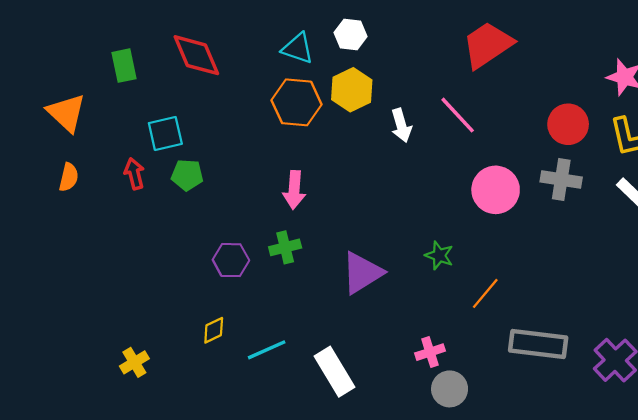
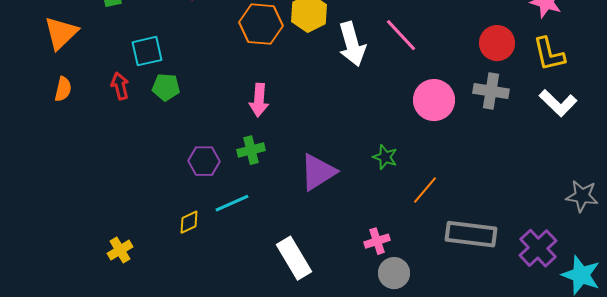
orange triangle: (66, 113) -> (61, 33), turned 33
white arrow: (401, 125) -> (352, 44), size x1.5
cyan line: (267, 350) -> (232, 203), moved

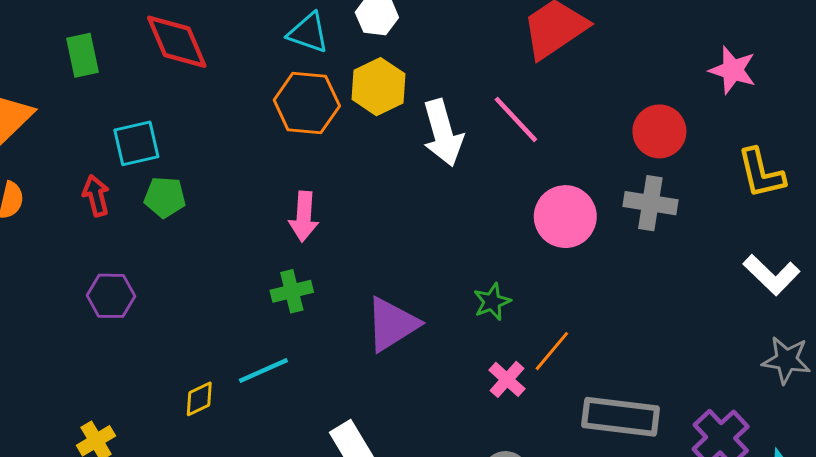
yellow L-shape: (549, 54) -> (761, 173), moved
white L-shape: (558, 103) -> (771, 275), moved
green star: (385, 157) -> (492, 302), turned 30
purple hexagon: (204, 161) -> (111, 296), moved
pink cross: (377, 241) -> (507, 379), moved, turned -30

